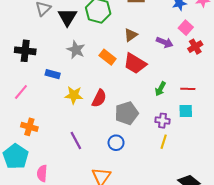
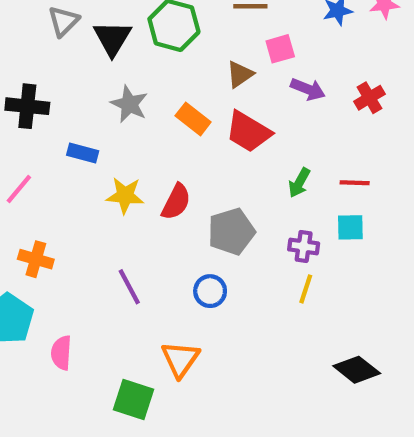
pink square: (186, 28) -> (280, 49), moved, turned 32

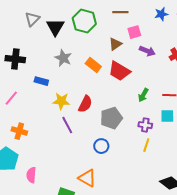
purple line: (129, 287) -> (67, 125), moved
orange triangle: (180, 359) -> (87, 178), turned -36

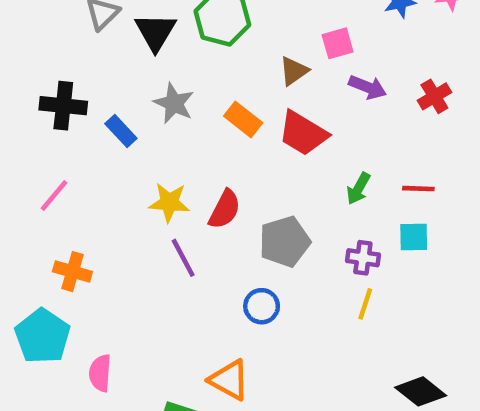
blue rectangle: (41, 81) -> (121, 131), moved, turned 32

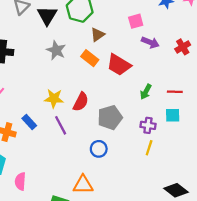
brown triangle: (294, 71) -> (98, 35), moved
blue rectangle: (121, 131) -> (29, 122), moved
orange triangle: (229, 380) -> (83, 185), turned -30

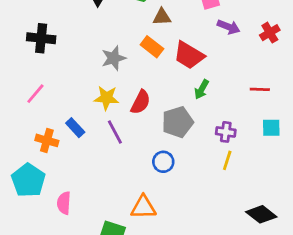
brown triangle: (98, 35) -> (162, 17), turned 32
gray star: (56, 50) -> (114, 58), moved, turned 30
green arrow: (146, 92) -> (202, 89), moved
cyan square: (173, 115) -> (271, 128), moved

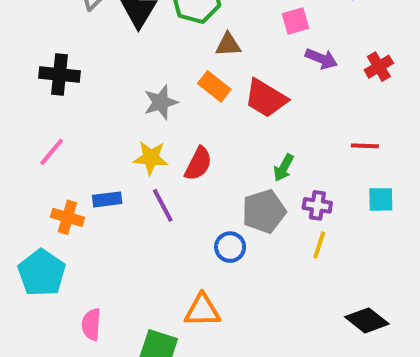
green arrow: (202, 89) -> (284, 168), moved
gray pentagon: (177, 122) -> (264, 211), moved
blue rectangle: (75, 128) -> (107, 199), turned -54
pink semicircle: (64, 203) -> (91, 324), moved

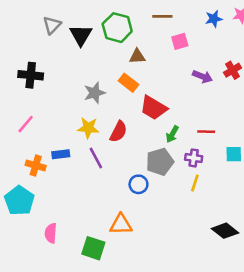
purple arrow: (321, 59) -> (202, 76), moved
red trapezoid: (266, 98) -> (154, 108), moved
red line: (365, 146) -> (206, 132), moved

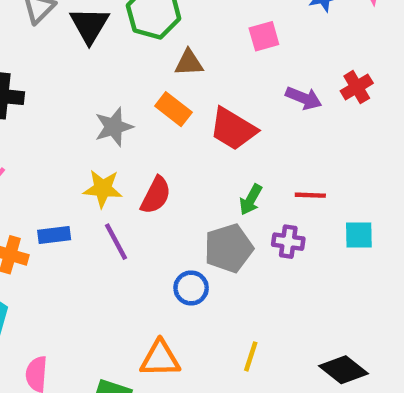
red trapezoid: (154, 108) -> (233, 129), moved
yellow line: (195, 183) -> (251, 356), moved

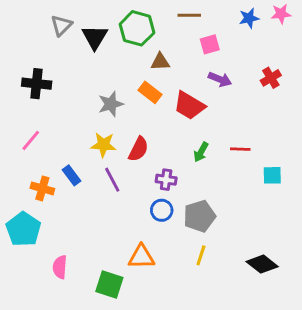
purple arrow: (304, 98) -> (220, 79), moved
blue rectangle: (54, 235) -> (71, 175), turned 60
purple cross: (288, 242) -> (166, 180), moved
gray pentagon: (229, 248) -> (200, 216), moved

